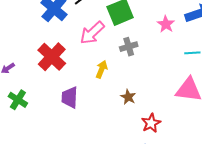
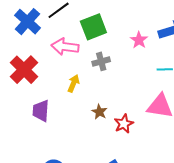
pink arrow: (92, 33) -> (65, 47), turned 48
red star: (151, 123) -> (124, 124), moved

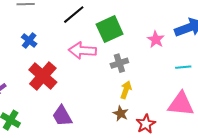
blue cross: (27, 22) -> (29, 41), moved, size x0.6
yellow arrow: (73, 83) -> (126, 90), moved
purple trapezoid: (41, 111) -> (62, 116), turned -30

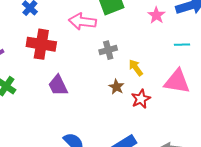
gray cross: (119, 63) -> (108, 50), moved
red cross: (43, 76) -> (41, 44), turned -36
yellow arrow: (126, 90) -> (136, 68), moved, turned -60

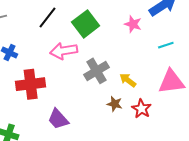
gray cross: (108, 50) -> (96, 71), size x1.4

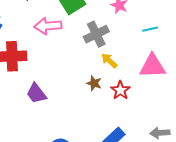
gray cross: (96, 71) -> (96, 34), moved

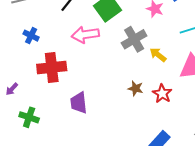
yellow arrow: (109, 61) -> (158, 55), moved
purple trapezoid: (36, 93) -> (79, 103), turned 35

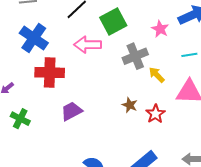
blue cross: (31, 36) -> (34, 38), size x1.8
purple trapezoid: (79, 103) -> (71, 111), turned 60

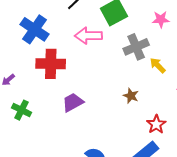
pink star: (160, 29) -> (161, 19), turned -30
red star: (155, 114) -> (156, 124), moved

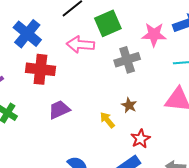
pink star: (161, 19) -> (154, 35), size x1.4
yellow arrow: (158, 65) -> (107, 120), moved
brown star: (131, 96) -> (129, 105), moved

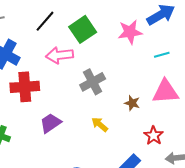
gray cross: (127, 60) -> (93, 82), moved
brown star: (129, 105) -> (132, 103), moved
red star: (140, 139) -> (154, 136), moved

